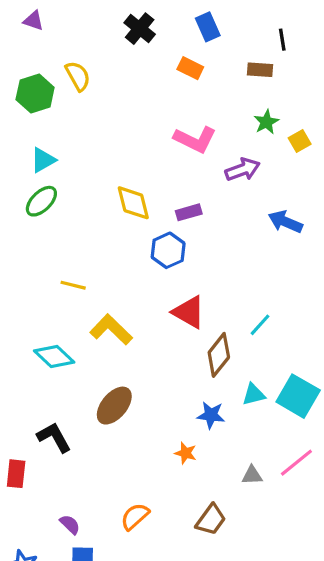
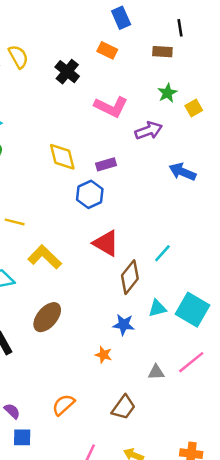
black cross: (140, 29) -> (67, 72), moved

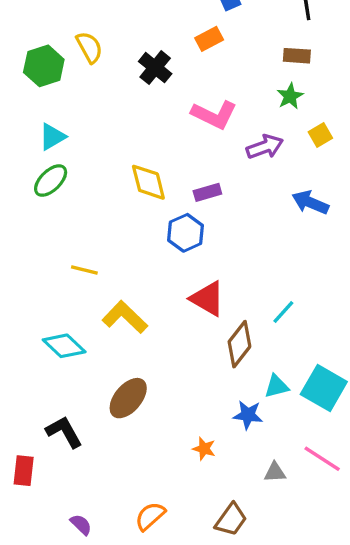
orange rectangle: (107, 50) -> (209, 39), turned -54
brown rectangle: (162, 52) -> (297, 56), moved
yellow square: (194, 108) -> (320, 135), moved
blue star: (124, 325) -> (248, 415), moved
pink line: (191, 362) -> (322, 459), turned 72

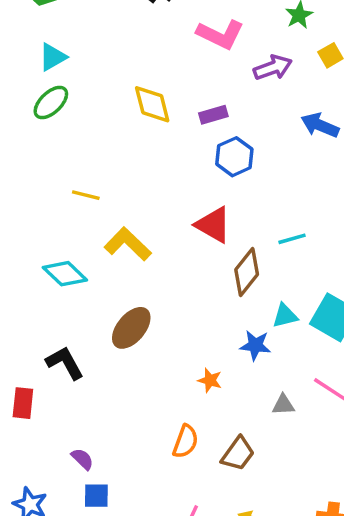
blue hexagon: (186, 233) -> (234, 157), moved
cyan line: (283, 312) -> (292, 239), turned 32
orange semicircle: (150, 516) -> (185, 441), moved, turned 152

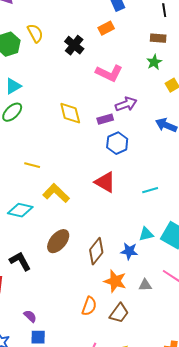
purple arrow: (273, 68) -> (126, 104), moved
brown diamond: (247, 272) -> (96, 251), moved
cyan diamond: (65, 274) -> (20, 210), turned -30
orange star: (210, 380) -> (115, 281), moved, size x1.6

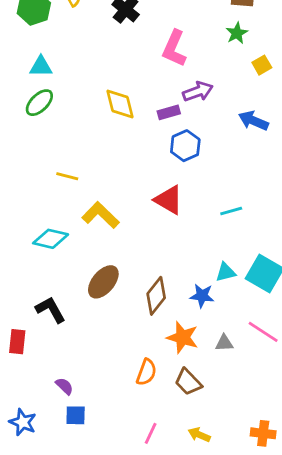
pink L-shape: (109, 73) -> (174, 48), turned 88
cyan triangle: (13, 86) -> (41, 66), turned 30
brown trapezoid: (119, 313) -> (188, 382), turned 100

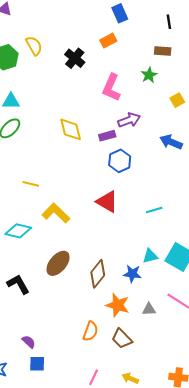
green star: (237, 33) -> (149, 75), moved

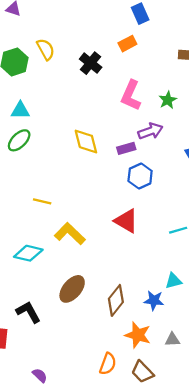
green star: (149, 75) -> (168, 100), moved

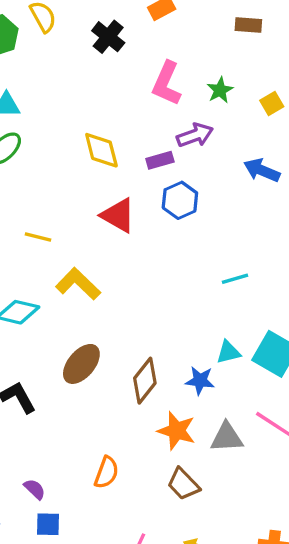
red triangle: (126, 221) -> (118, 215), moved
gray triangle: (172, 340) -> (227, 437), size x1.5
orange semicircle: (108, 364) -> (106, 472), moved

